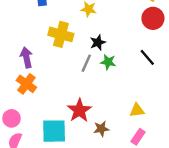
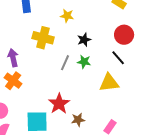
red circle: (153, 18) -> (124, 35), moved
black star: (98, 42) -> (84, 40), moved
yellow triangle: (137, 110) -> (109, 83), moved, size x1.5

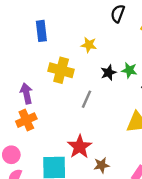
green star: (84, 62) -> (129, 70), moved
orange cross: (13, 81) -> (26, 120), turned 30

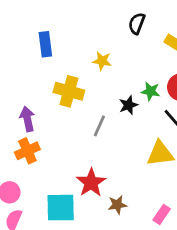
black star: (108, 73) -> (128, 105), moved

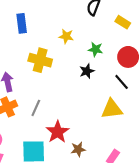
green star: (151, 91) -> (96, 49), moved
gray line: (99, 126) -> (36, 108), moved

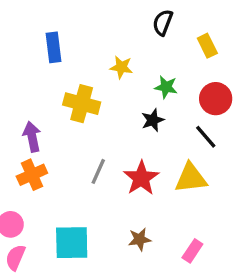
yellow rectangle: (123, 22) -> (207, 46), turned 32
gray line: (36, 108) -> (98, 171), moved
red star: (58, 132) -> (141, 178), moved

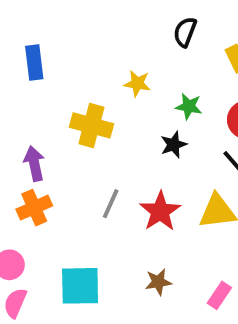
blue rectangle: (53, 47) -> (34, 62), moved

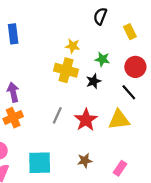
yellow cross: (91, 125) -> (66, 70), moved

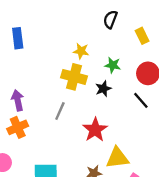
gray line: (57, 115) -> (60, 111), moved
yellow triangle: (119, 120) -> (117, 158), moved

